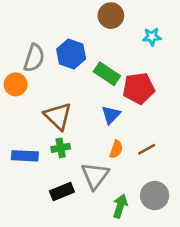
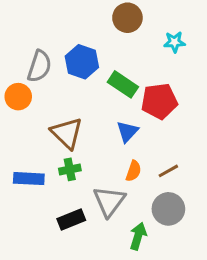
gray circle: (155, 196) -> (168, 209), moved

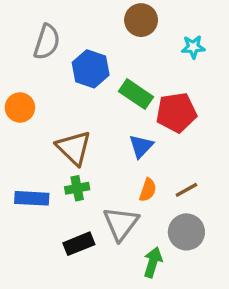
gray semicircle: (39, 66) -> (47, 42), moved

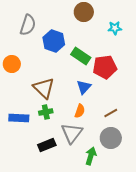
orange semicircle: (148, 190) -> (80, 111), moved

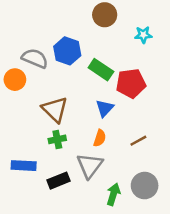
gray semicircle: (28, 25) -> (35, 58), moved, turned -85
blue rectangle: (19, 118) -> (24, 166), moved
gray circle: (111, 138) -> (145, 186), moved

